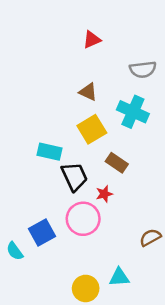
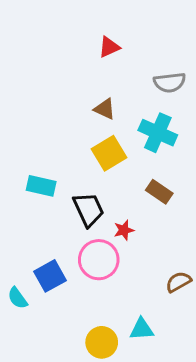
cyan rectangle: (50, 152) -> (41, 186), moved
brown rectangle: (117, 163) -> (159, 192), moved

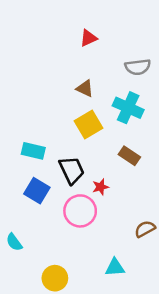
blue square: (50, 276) -> (37, 191), moved, turned -30
yellow circle: (102, 342) -> (55, 278), moved

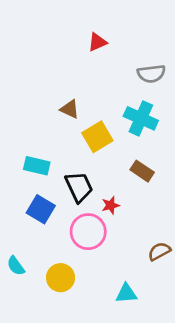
brown triangle: (85, 89) -> (70, 109), moved
yellow circle: (55, 278) -> (61, 278), moved

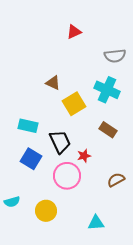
brown semicircle: (159, 251) -> (116, 180), moved
cyan semicircle: (16, 266) -> (12, 202), turned -70

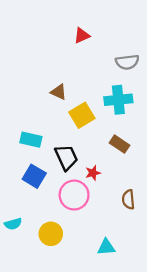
cyan cross: (107, 90) -> (118, 100), turned -30
brown semicircle: (116, 180) -> (128, 199), turned -66

